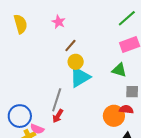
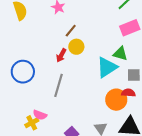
cyan triangle: (80, 77) -> (107, 67), moved
blue circle: (20, 116) -> (23, 72), moved
red arrow: (58, 116) -> (61, 55), moved

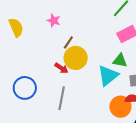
yellow circle: (76, 47) -> (76, 58), size x1.5
red arrow: (61, 55) -> (61, 68), turned -80

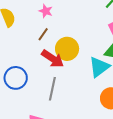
brown line: (68, 42) -> (43, 34), moved
red arrow: (61, 68) -> (53, 59), size x1.6

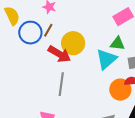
blue circle: (16, 78) -> (30, 33), moved

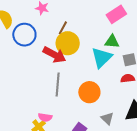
brown line: (48, 30) -> (63, 28), moved
orange circle: (120, 90) -> (89, 92), moved

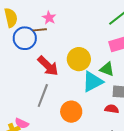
brown line: (63, 28) -> (40, 30), moved, turned 40
yellow circle: (68, 43) -> (79, 59), moved

